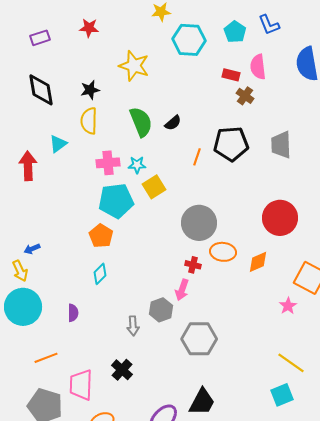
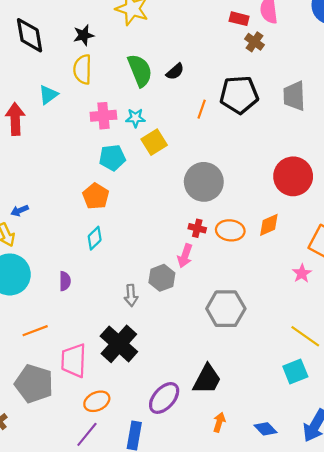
cyan pentagon: (116, 201) -> (112, 158), size x0.7
orange ellipse: (223, 252) -> (230, 230), moved
gray hexagon: (199, 339) -> (226, 309), moved
black cross: (122, 370) -> (119, 344), size x1.6

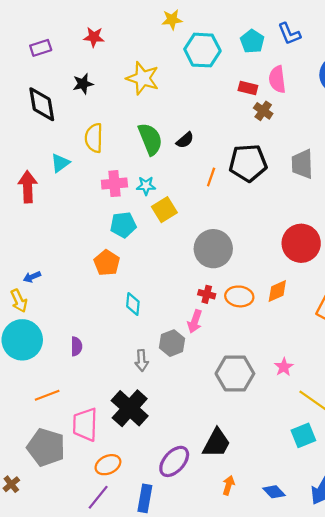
black star: (84, 35) -> (83, 84), moved
cyan diamond: (95, 238) -> (133, 304), moved, turned -40
pink star: (302, 273) -> (284, 367), moved

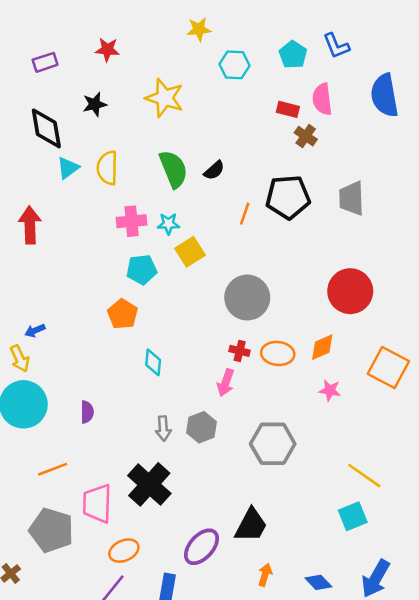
cyan hexagon: (202, 50) -> (235, 65), size x0.7
cyan triangle: (60, 163) -> (68, 168), moved
gray hexagon: (172, 343) -> (201, 427), moved
pink star: (284, 367) -> (330, 390), moved, turned -30

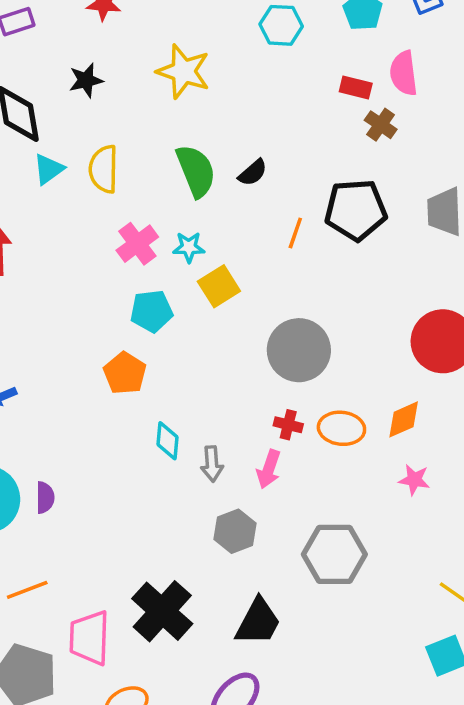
pink cross: (132, 221) -> (137, 244), turned -32
purple semicircle: (87, 412) -> (45, 498), moved
gray arrow: (163, 428) -> (212, 464), moved
black trapezoid: (251, 525) -> (258, 622), moved

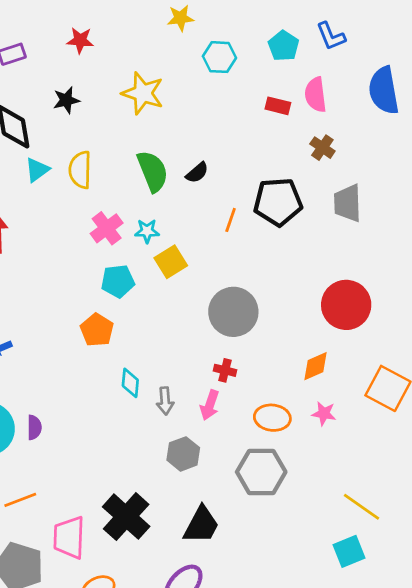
brown cross: (381, 125) -> (322, 148), moved
orange ellipse: (341, 428) -> (272, 418), moved

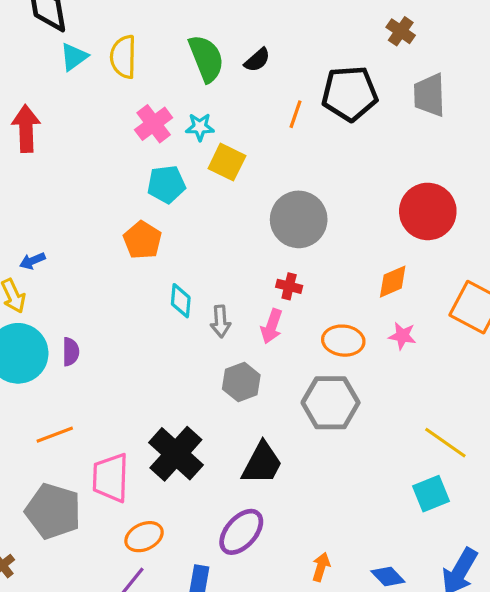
yellow square: (171, 262) -> (227, 162), turned -32

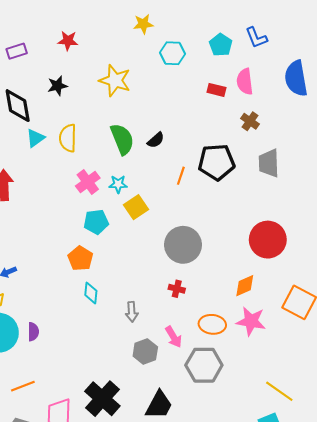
yellow square: (227, 162) -> (136, 207), turned 30
cyan diamond: (181, 301) -> (91, 293), moved
pink arrow: (272, 326) -> (174, 337), moved, turned -50
pink star: (402, 336) -> (251, 321), size x1.6

